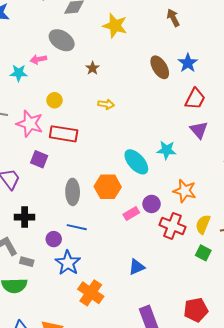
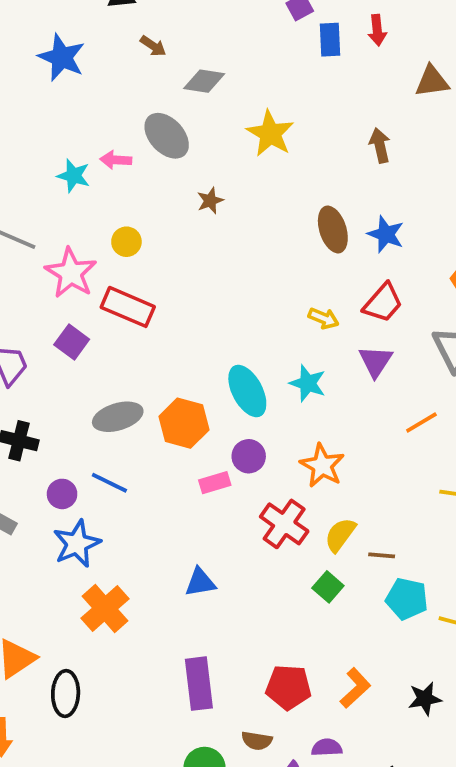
blue star: (188, 63) -> (386, 234), turned -30
yellow arrow: (106, 104) -> (324, 318), moved
gray ellipse: (73, 192) -> (118, 417), turned 60
purple circle: (152, 204) -> (249, 456), moved

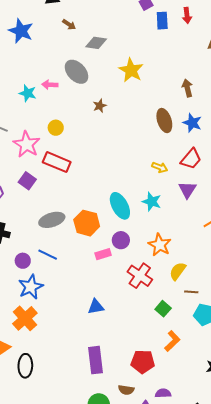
brown arrow: (380, 145) -> (187, 88), moved
yellow semicircle: (340, 535) -> (178, 271), moved
orange cross: (105, 608) -> (25, 318), moved
orange L-shape: (355, 688) -> (172, 341), moved

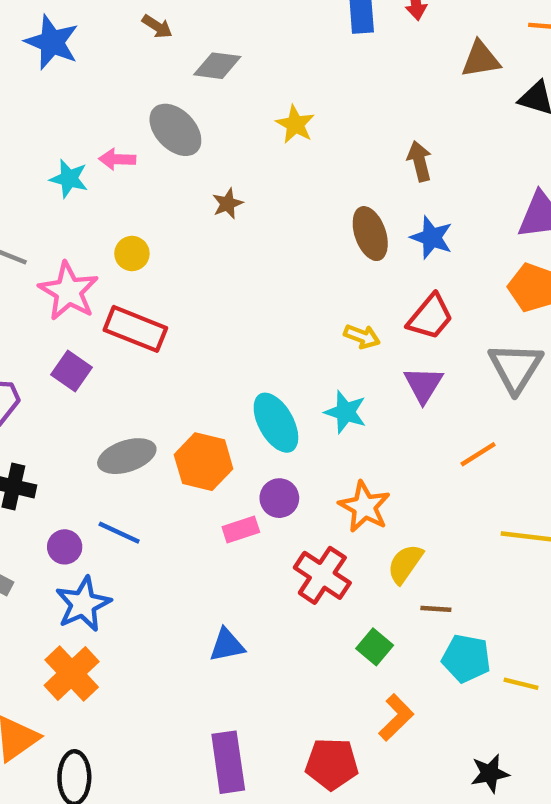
yellow star: (131, 70) -> (295, 124), size x0.7

